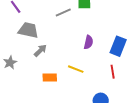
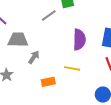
purple semicircle: (88, 42) -> (79, 40), size x1.5

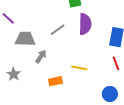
gray line: (49, 16) -> (57, 30), moved
purple semicircle: (79, 40) -> (85, 24), moved

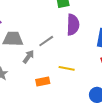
gray line: (57, 30) -> (46, 41), moved

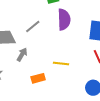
gray line: (46, 41) -> (33, 27), moved

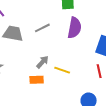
gray arrow: (22, 55) -> (43, 62), moved

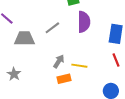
orange rectangle: (37, 80) -> (64, 79), moved

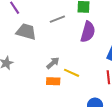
gray line: (52, 28) -> (57, 19), moved

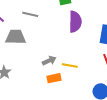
gray line: (57, 19) -> (30, 14), moved, turned 49
gray arrow: (53, 63) -> (49, 61), turned 32

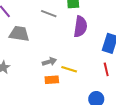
gray line: (30, 14) -> (49, 14), moved

